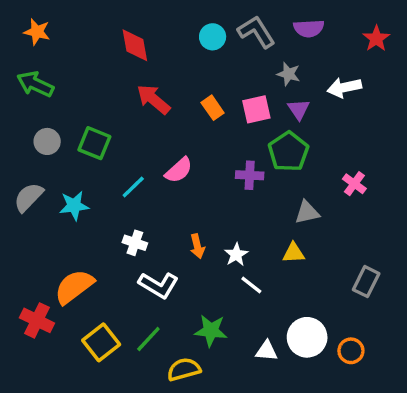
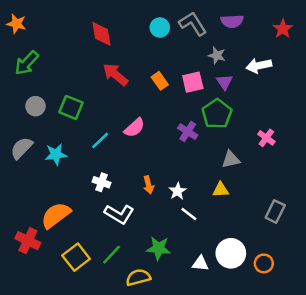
orange star: (37, 32) -> (16, 24), moved
green arrow: (35, 84) -> (27, 63), turned -72
purple cross: (250, 175) -> (188, 132), turned 30

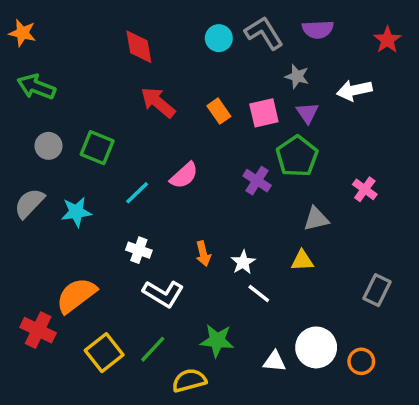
green arrow: (27, 63) -> (36, 87), turned 68

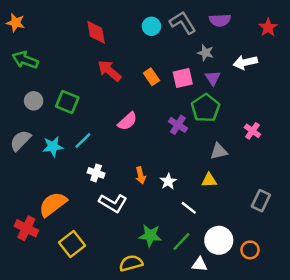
cyan line: (137, 193) -> (83, 140), moved
white line: (259, 294) -> (189, 208), moved
green line: (153, 349) -> (181, 242), moved
white triangle: (274, 361) -> (200, 264), moved

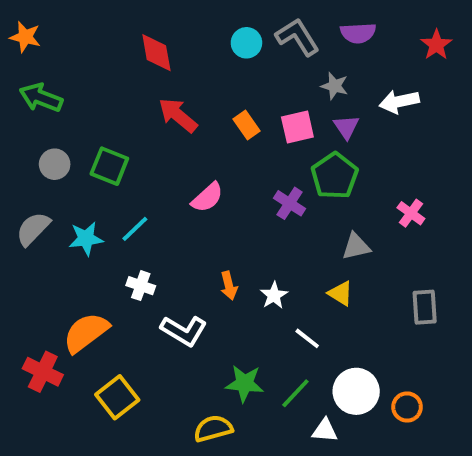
white cross: (96, 173) -> (141, 286), moved
yellow triangle: (209, 180) -> (340, 293), turned 35
gray rectangle: (261, 201) -> (425, 307), moved, turned -30

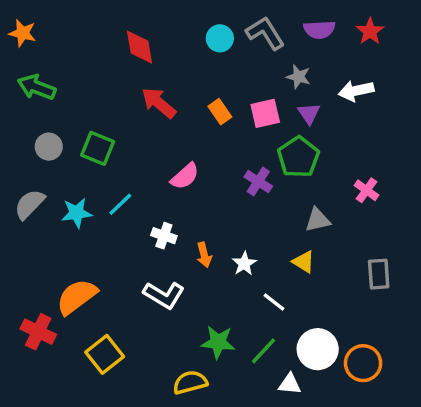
red star: (436, 45) -> (370, 31), moved
white cross: (141, 286) -> (164, 236), moved
orange circle: (407, 407) -> (363, 363), size x1.4

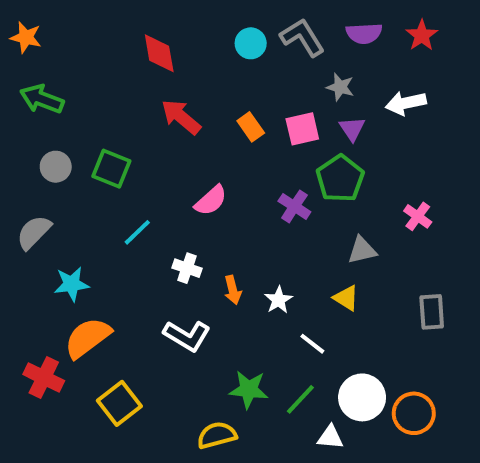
cyan star: (77, 213) -> (72, 284), moved

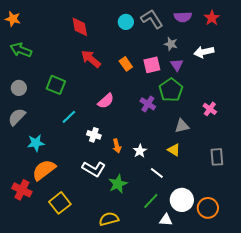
gray circle: (56, 167) -> (19, 88), moved
green star: (249, 389) -> (118, 184), moved, turned -30

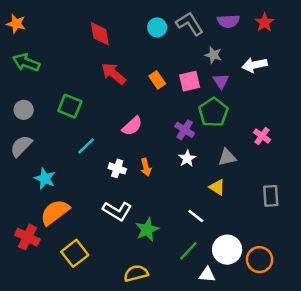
cyan star: (36, 143) -> (45, 178), turned 30
orange arrow: (117, 146) -> (146, 167), moved
white star: (140, 151) -> (187, 158), moved

